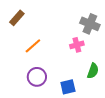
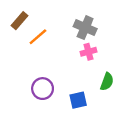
gray cross: (90, 24) -> (85, 28), moved
orange line: (33, 46) -> (38, 37), moved

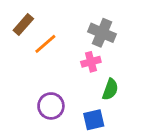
pink cross: (89, 52) -> (91, 62), moved
green semicircle: (107, 82) -> (110, 89), moved

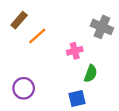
gray cross: (102, 33) -> (102, 27), moved
purple circle: (51, 106) -> (24, 88), moved

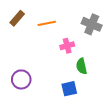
orange line: (37, 36) -> (47, 23), moved, turned 30
green semicircle: (91, 74) -> (81, 66), turned 147

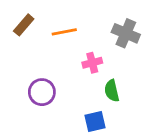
purple circle: (21, 79) -> (42, 92), moved

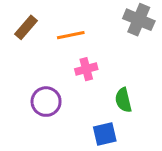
gray cross: (126, 33) -> (139, 20), moved
pink cross: (92, 63) -> (86, 69), moved

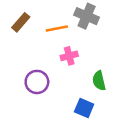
gray cross: (139, 20) -> (87, 16), moved
blue square: (105, 134) -> (84, 108), turned 36

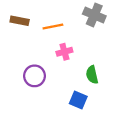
gray cross: (87, 16) -> (94, 15), moved
brown rectangle: (21, 22) -> (20, 21), turned 60

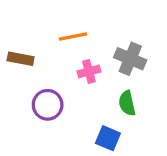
gray cross: (94, 15) -> (130, 59), moved
brown rectangle: (20, 21) -> (21, 59), moved

